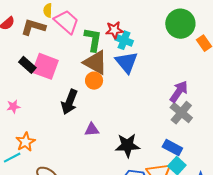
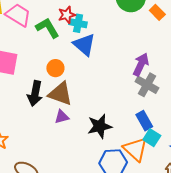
green L-shape: (93, 39) -> (47, 28), turned -30
brown triangle: (95, 63) -> (60, 94), moved
blue rectangle: (172, 147) -> (144, 121), turned 42

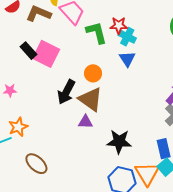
blue triangle: (84, 45) -> (127, 59), size x0.7

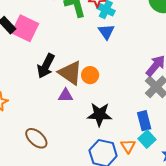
orange circle: (93, 73) -> (90, 75), moved
brown ellipse: (36, 164) -> (36, 138), moved
orange triangle: (147, 174) -> (128, 146), size x0.6

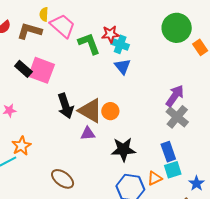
black arrow: (46, 66) -> (65, 106), turned -40
cyan square: (147, 139) -> (173, 170), turned 30
orange triangle: (128, 146) -> (155, 178), turned 42

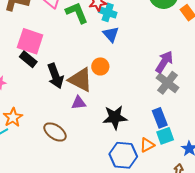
black rectangle: (23, 69) -> (28, 59), moved
orange circle: (110, 111) -> (100, 66), moved
brown ellipse: (63, 179) -> (55, 132), moved

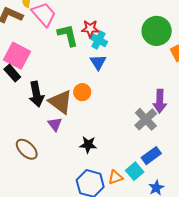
purple arrow: (164, 62) -> (160, 101), moved, turned 140
purple triangle: (79, 103) -> (55, 124), turned 49
black star: (115, 117) -> (88, 145), size x0.7
blue rectangle: (160, 118) -> (151, 156), moved, turned 66
cyan square: (165, 136) -> (135, 171), turned -30

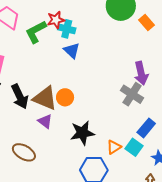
green L-shape: (68, 35) -> (36, 32), turned -90
orange circle: (82, 92) -> (65, 97), moved
black star: (88, 145) -> (82, 133), size x1.4
orange triangle: (115, 177) -> (114, 147), moved

